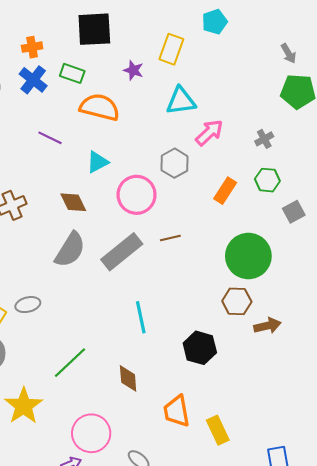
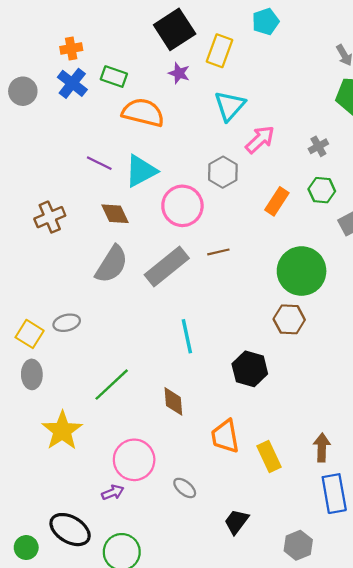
black square: (94, 29) -> (175, 29), moved, turned -30
cyan triangle: (181, 101) -> (230, 106), turned -40
purple line: (50, 138) -> (99, 163), moved
cyan triangle: (97, 162) -> (141, 171), size x1.4
brown arrow: (267, 326) -> (322, 447), moved, turned -75

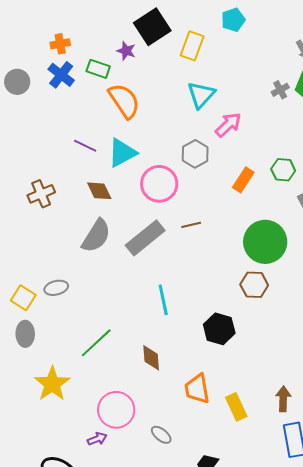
purple star: (179, 73) -> (126, 51), moved
orange semicircle: (143, 113) -> (124, 101), turned 42
gray cross: (318, 146) -> (280, 90), moved

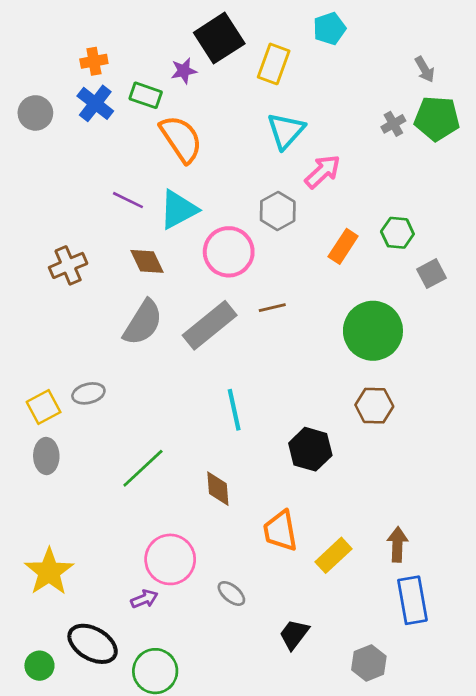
purple star: (126, 51) -> (184, 71), turned -30
brown hexagon: (254, 285) -> (374, 406), moved
yellow square: (23, 298) -> (44, 407), turned 30
yellow star: (52, 384) -> (49, 572), moved
yellow rectangle: (236, 407) -> (333, 555), turned 72

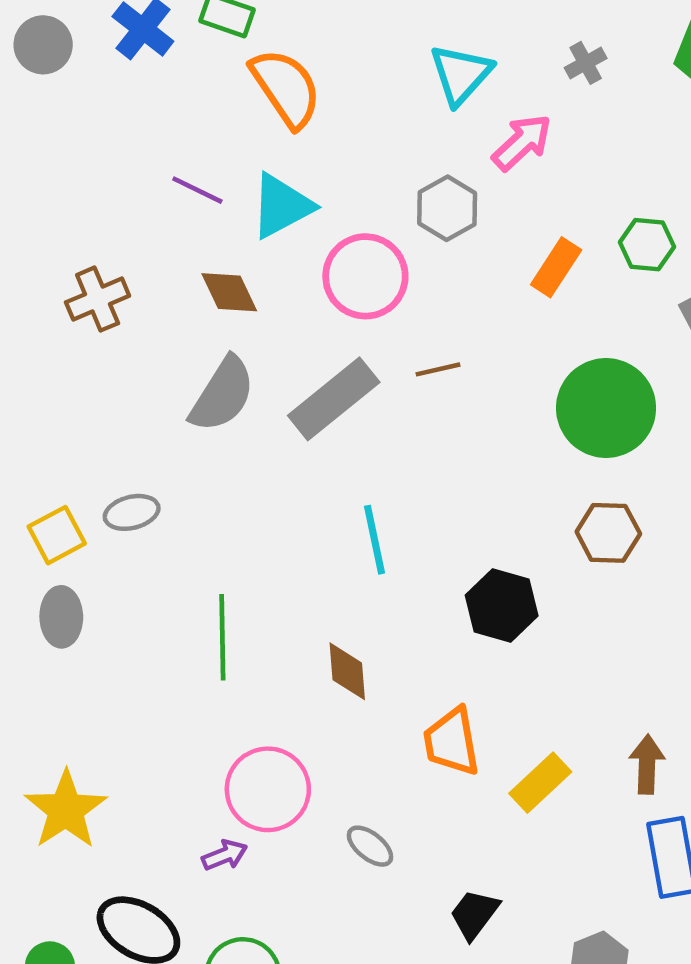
gray cross: (393, 124) -> (586, 63), moved
green line: (143, 468) -> (222, 637), turned -48

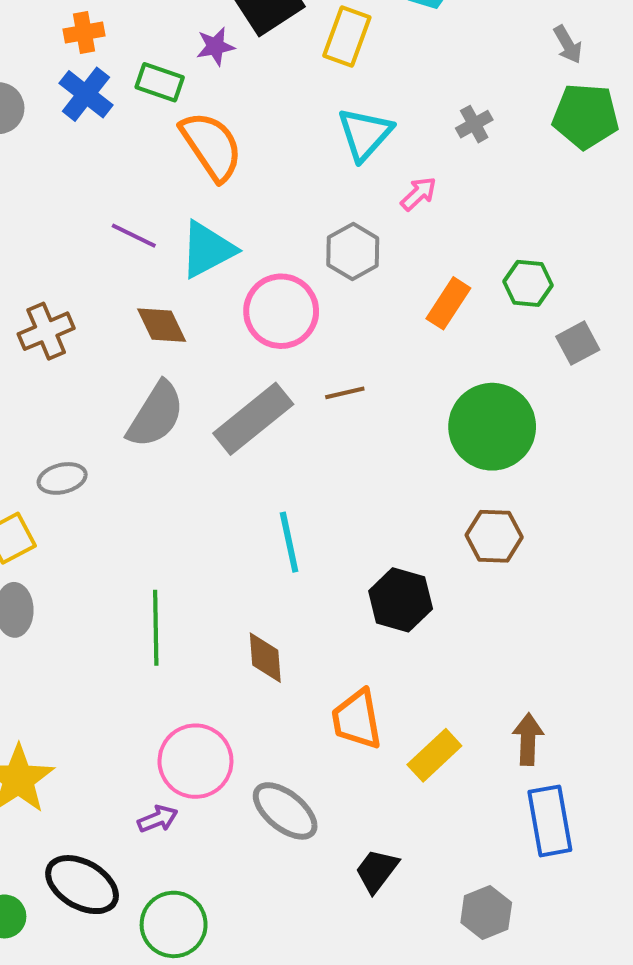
pink arrow: (522, 142) -> (418, 194), size x0.7
gray ellipse: (132, 512) -> (62, 478), moved
gray ellipse: (370, 846) -> (285, 811), size x1.6

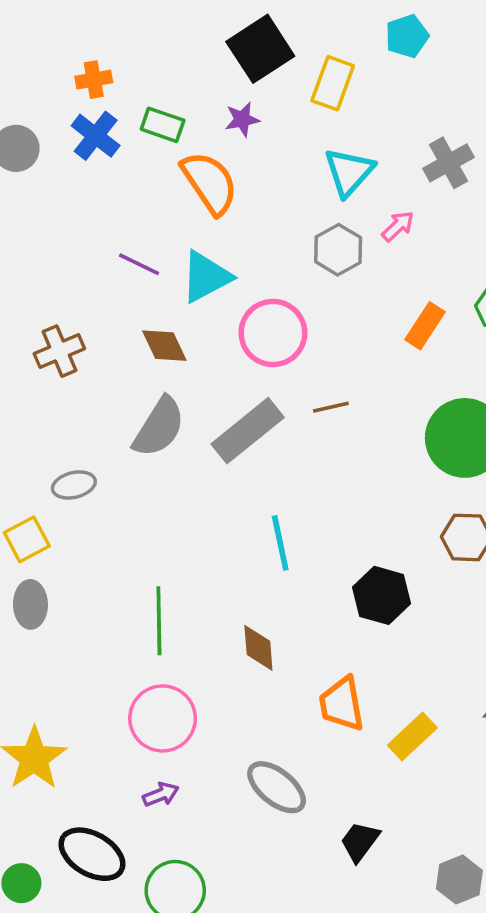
purple star: (215, 46) -> (242, 119), moved
gray cross: (474, 124) -> (449, 163), size x1.5
gray hexagon: (353, 251) -> (338, 250), moved
pink circle: (195, 761) -> (163, 718), moved

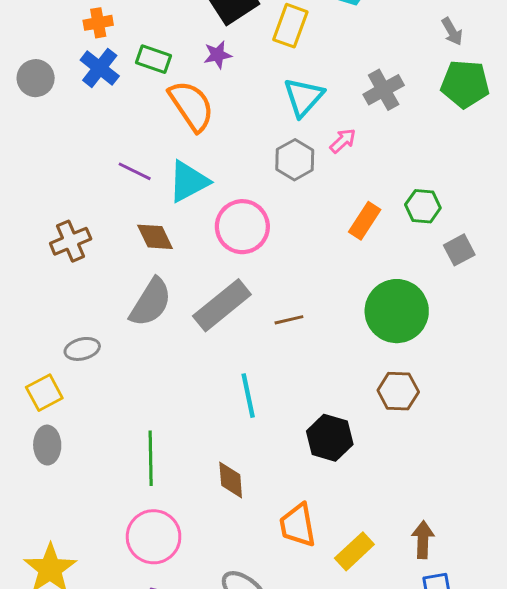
brown line: (331, 407) -> (289, 320), moved

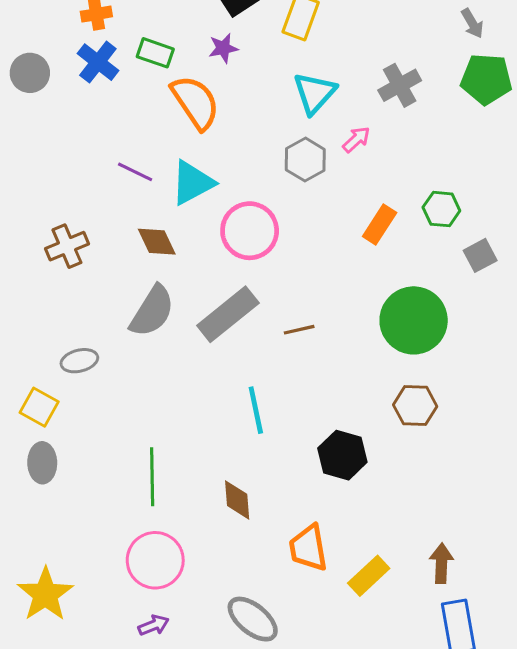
yellow square: (44, 393) -> (39, 407), turned -33

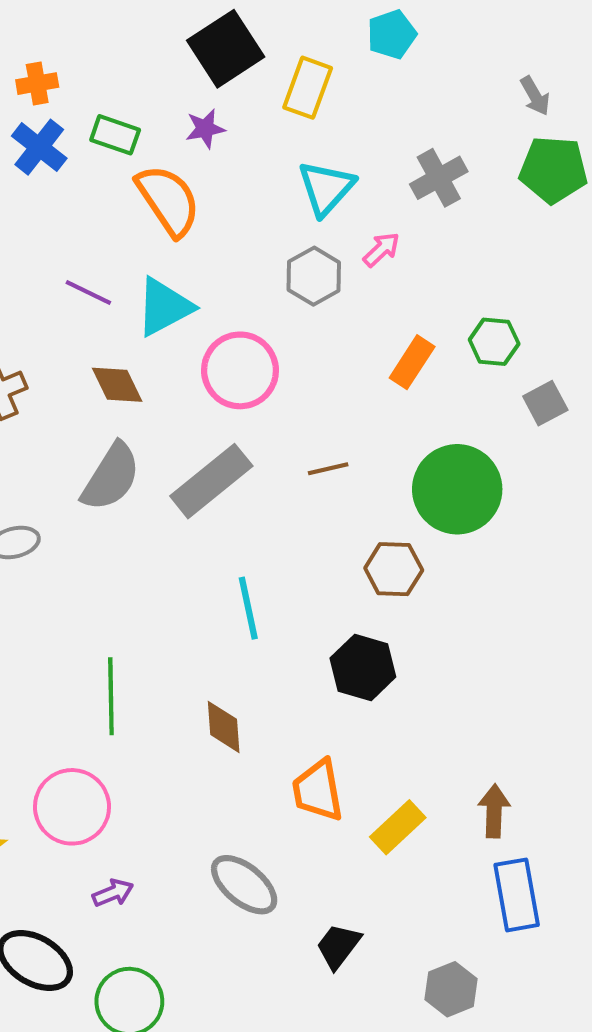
brown line: (299, 330) -> (328, 469), moved
brown hexagon: (415, 406) -> (394, 569), moved
pink circle: (155, 560) -> (72, 807), moved

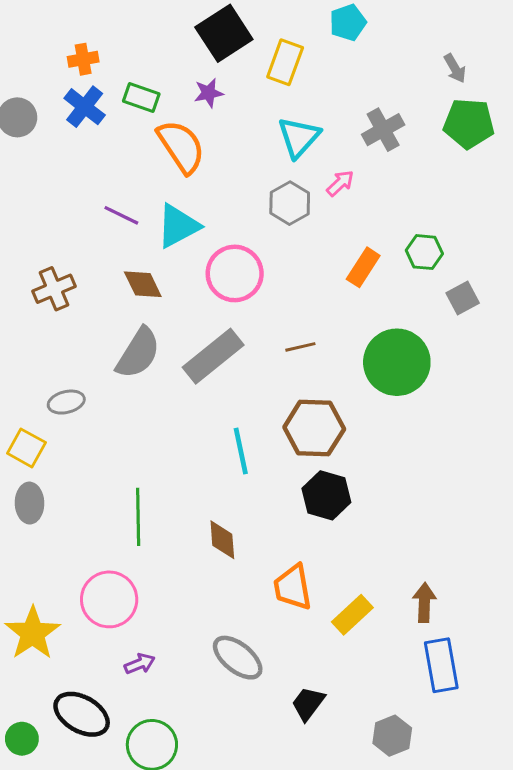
brown hexagon: (394, 569) -> (314, 428), moved, size x1.4

